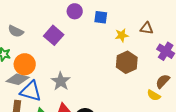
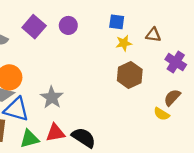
purple circle: (75, 11) -> (68, 25), moved
blue square: (101, 17) -> (117, 22), moved
purple square: (54, 35) -> (34, 27), moved

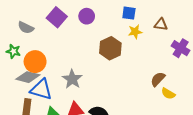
brown hexagon: (130, 75) -> (110, 48), moved
brown semicircle: (172, 97) -> (158, 79), moved

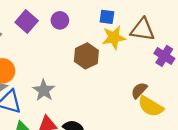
brown triangle: (161, 24) -> (143, 30), size x1.6
yellow star: (135, 32) -> (114, 38), size x1.5
yellow semicircle: (168, 94) -> (151, 106), size x1.6

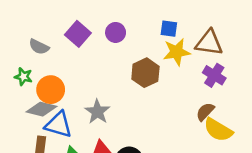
purple cross: (164, 56) -> (214, 75), moved

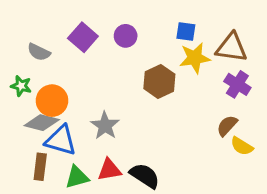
yellow semicircle: (218, 130) -> (242, 146), size x0.7

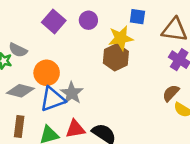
gray semicircle: (39, 52) -> (18, 50), moved
yellow star: (195, 58) -> (121, 38), moved
orange circle: (52, 101) -> (47, 73), moved
blue triangle: (61, 140) -> (53, 99), moved, turned -36

